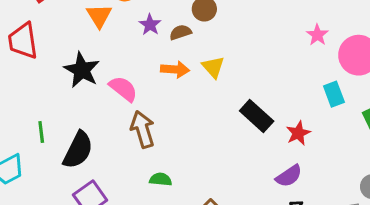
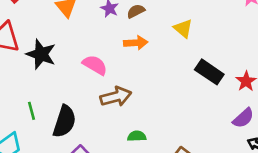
yellow triangle: (213, 67) -> (183, 28), moved
black star: (82, 70) -> (41, 54), moved
brown arrow: (143, 129) -> (116, 97), turned 100

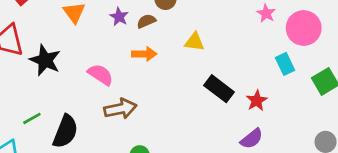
yellow triangle: (183, 28) -> (194, 42), turned -36
green line: (32, 111) -> (32, 118), turned 72

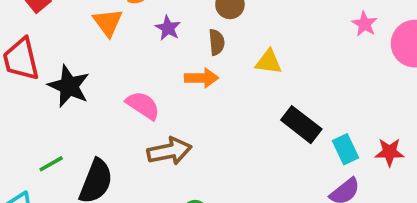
brown semicircle: (146, 21) -> (217, 42), moved, turned 108
cyan rectangle: (285, 64) -> (346, 149), moved
red star: (257, 101) -> (389, 152), moved, turned 30

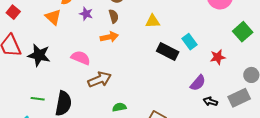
yellow triangle: (269, 62) -> (153, 21), moved
cyan rectangle: (346, 149) -> (190, 42), moved
green line: (51, 164) -> (38, 99), turned 48

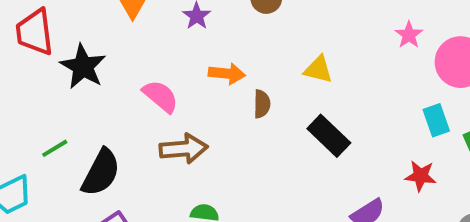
brown semicircle: (114, 16) -> (262, 104), moved
cyan rectangle: (190, 42) -> (436, 120), moved
green line: (38, 99) -> (55, 148), turned -56

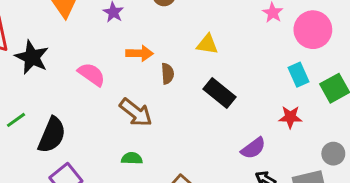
brown arrow: (184, 149) -> (136, 113), moved, turned 48

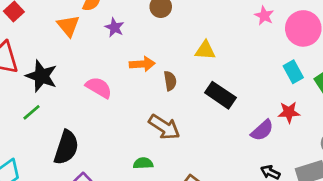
brown arrow: (136, 113) -> (164, 127), moved
green line: (16, 120) -> (31, 112), moved
purple semicircle: (253, 148) -> (262, 130), moved

